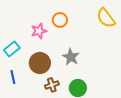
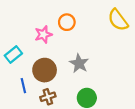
blue line: (13, 77) -> (23, 86), moved
brown cross: (52, 85) -> (48, 97), moved

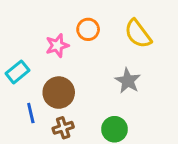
yellow semicircle: (118, 20) -> (138, 34), moved
gray star: (79, 63) -> (128, 81), moved

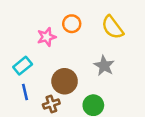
cyan rectangle: (18, 72) -> (23, 66), moved
brown circle: (59, 93) -> (65, 81), moved

